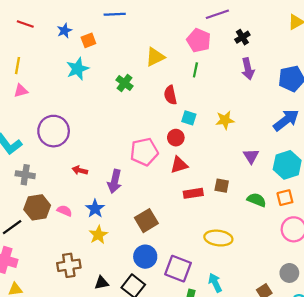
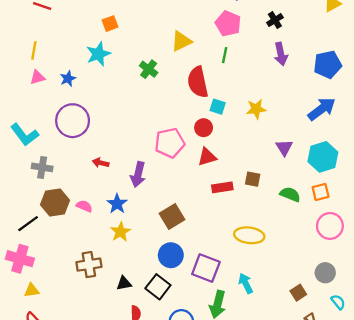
blue star: (64, 31) -> (68, 79), moved
red semicircle: (170, 95) -> (198, 82), size x1.5

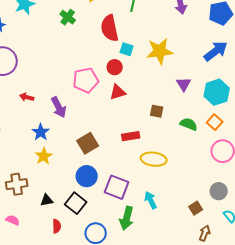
yellow star: (256, 109) -> (160, 51), size x1.5
purple arrow: (138, 174) -> (59, 107), turned -40
red rectangle: (222, 187) -> (131, 136), moved
orange square: (321, 192) -> (215, 122), turned -35
pink semicircle: (84, 206) -> (13, 220), moved

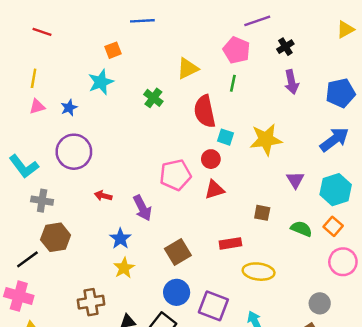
gray circle: (219, 191) -> (320, 303), moved

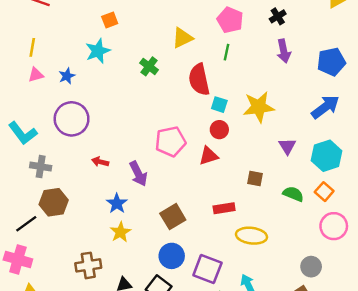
red circle: (211, 159) -> (219, 130), moved

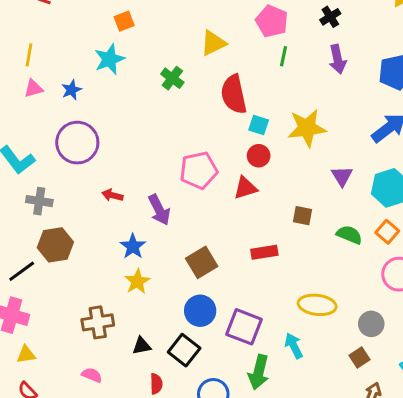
green line: (226, 52) -> (283, 56), moved
yellow ellipse: (251, 236) -> (317, 305), moved

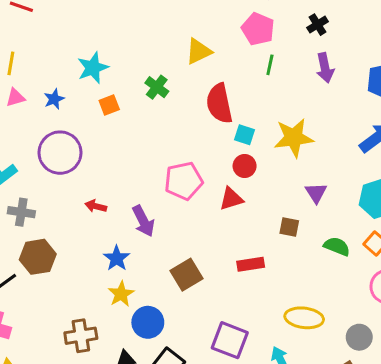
orange square: (124, 21) -> (109, 105), moved
purple triangle: (342, 176) -> (316, 193), moved
blue circle: (200, 311) -> (148, 322), moved

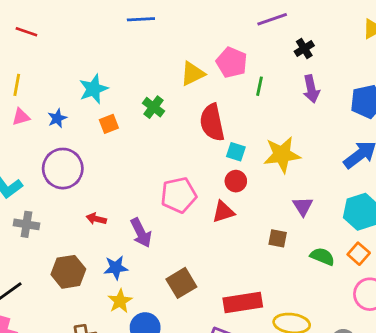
pink pentagon: (258, 29) -> (232, 62), moved
brown hexagon: (38, 257) -> (68, 272), moved
blue star: (117, 258) -> (116, 268), turned 30
red rectangle: (251, 264) -> (243, 303), moved, size x1.5

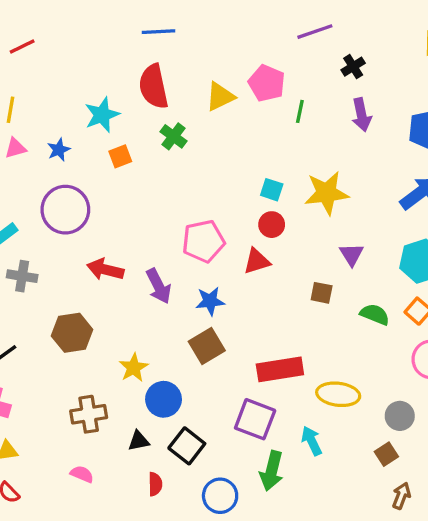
red line: (26, 32) -> (22, 47), turned -45
red semicircle: (212, 122) -> (154, 87), moved
red arrow: (96, 219) -> (105, 270), size x1.5
blue star: (116, 268) -> (210, 301), moved

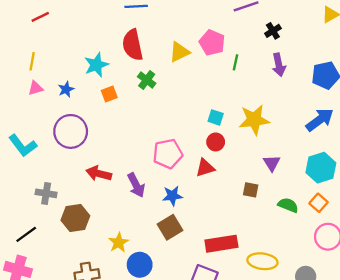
gray cross: (22, 276) -> (46, 193), moved

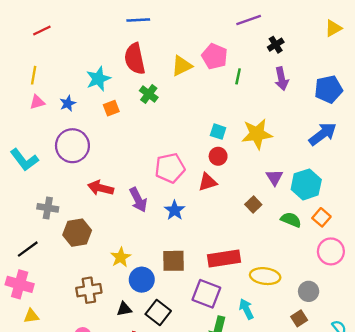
cyan hexagon: (321, 168) -> (306, 184), moved
brown square: (251, 190) -> (253, 204), turned 35
blue star: (172, 196) -> (175, 210), turned -30
brown square: (170, 227) -> (173, 261), moved, turned 30

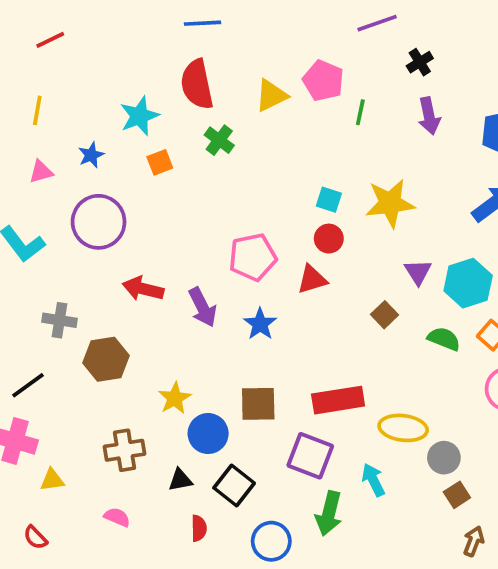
pink triangle: (37, 102) -> (41, 172), moved
gray circle: (309, 291) -> (444, 458), moved
yellow triangle: (31, 316) -> (52, 480), moved

